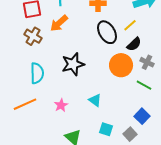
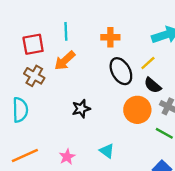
black semicircle: (134, 44) -> (153, 85), turned 84
black star: (73, 64) -> (81, 109), size x0.7
cyan semicircle: (37, 73) -> (20, 110), moved

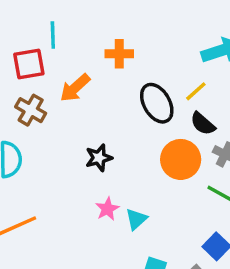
cyan line: (66, 31) -> (53, 35), moved
orange cross: (110, 37) -> (119, 54), moved
cyan triangle: (107, 151) -> (136, 219), turned 42
pink star: (67, 157) -> (107, 209), moved

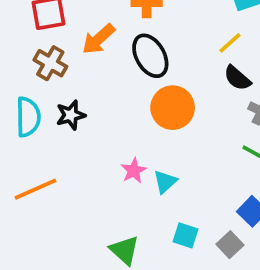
black ellipse: (157, 103) -> (150, 56), moved
black star: (99, 158) -> (71, 115), moved
orange circle: (181, 159) -> (173, 108), moved

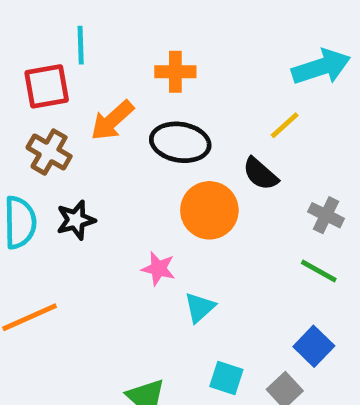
black ellipse: (150, 56) -> (180, 142), turned -51
black semicircle: (237, 78) -> (260, 174), moved
pink star: (134, 171) -> (158, 269), moved, turned -30

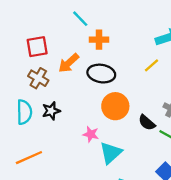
cyan line: (81, 45) -> (80, 19), moved, turned -42
black semicircle: (260, 174) -> (147, 123), moved
cyan triangle: (200, 307) -> (111, 153), size x1.5

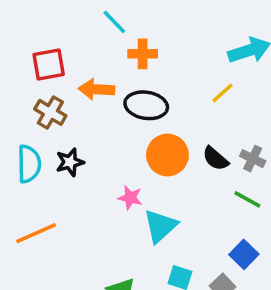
orange arrow: (69, 63) -> (96, 89), turned 45
black semicircle: (147, 123) -> (215, 159), moved

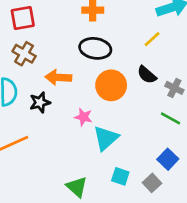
orange arrow: (96, 89) -> (58, 77), moved
black semicircle: (215, 159) -> (147, 75), moved
black star: (70, 162) -> (40, 102), moved

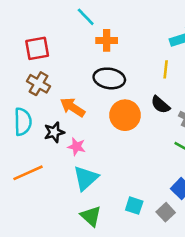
yellow line: (152, 39) -> (166, 69), turned -42
orange arrow: (58, 77) -> (73, 107), turned 30
pink star: (83, 117) -> (77, 147), moved
cyan triangle: (106, 138) -> (86, 178), moved

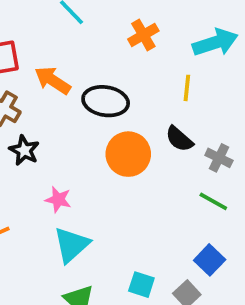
orange cross: (107, 40) -> (143, 35), moved, turned -30
orange arrow: (73, 107) -> (53, 80), moved
black star: (54, 132) -> (24, 150), moved, turned -30

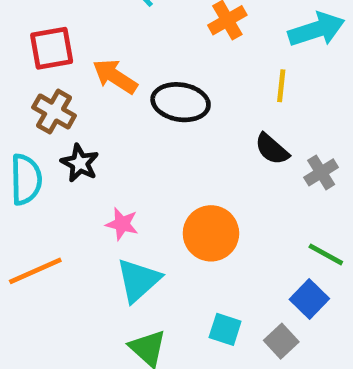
orange circle: (128, 154) -> (211, 233), moved
gray cross: (219, 158) -> (321, 172), turned 32
green line: (213, 201) -> (326, 254), moved

